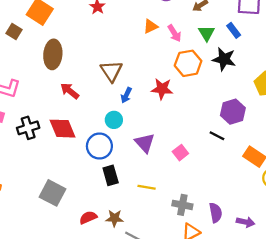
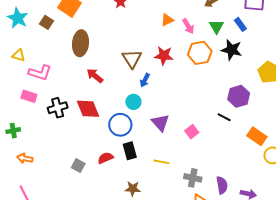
red star: (162, 89) -> (164, 56), moved
gray square: (52, 193) -> (78, 166), size x0.6
red semicircle: (88, 218) -> (105, 158), moved

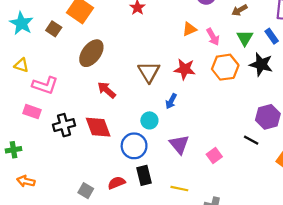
brown ellipse: (80, 43) -> (91, 53), turned 30
blue arrow: (145, 80) -> (171, 101), moved

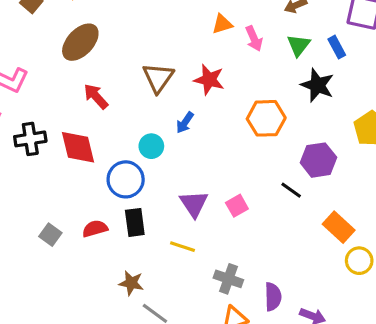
orange hexagon: (225, 67) -> (266, 118), moved
purple triangle: (179, 144) -> (194, 204), moved

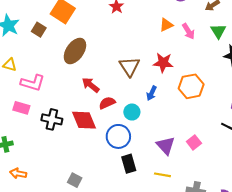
orange hexagon: (266, 118) -> (191, 86), moved
black cross: (30, 139) -> (52, 119), turned 30
red semicircle: (95, 229) -> (107, 103), moved

